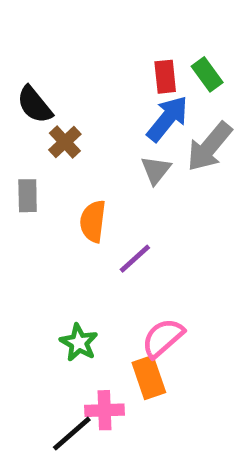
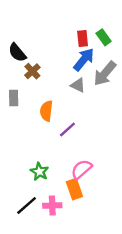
gray triangle: (156, 170) -> (78, 85), turned -42
black line: (72, 434) -> (27, 205), moved

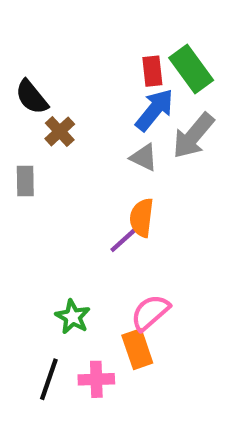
green rectangle: (104, 37) -> (191, 69), size x1.5
orange semicircle: (46, 111) -> (142, 218), moved
black line: (27, 205) -> (49, 379), turned -30

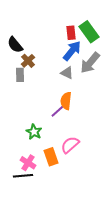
gray rectangle: (25, 181) -> (20, 75), moved
green star: (73, 317) -> (34, 132), moved
orange rectangle: (137, 349) -> (51, 157), moved
black line: (49, 379) -> (23, 176), turned 66
pink cross: (96, 379) -> (28, 163), moved, turned 35

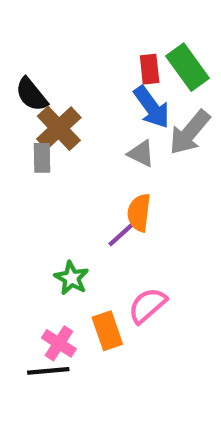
blue arrow: (72, 51) -> (152, 107), turned 105
brown cross: (28, 61) -> (59, 128), size x1.5

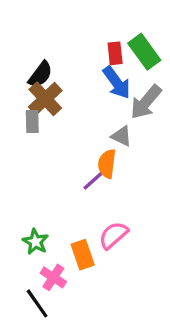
black semicircle: (31, 95) -> (40, 74), moved, turned -104
gray triangle: (141, 154) -> (122, 136), moved
green star: (71, 278) -> (35, 242), moved
pink cross: (59, 343) -> (53, 277), moved
black line: (48, 371) -> (37, 303), moved, turned 60

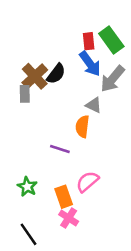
black semicircle: (40, 74) -> (56, 74), moved
purple line: (94, 180) -> (60, 149), moved, turned 60
pink cross: (53, 277) -> (69, 218), moved

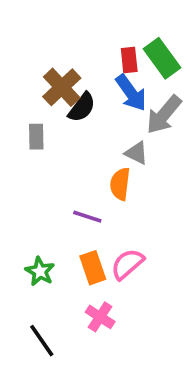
brown cross: (35, 76) -> (62, 87), moved
orange rectangle: (64, 197) -> (93, 268), moved

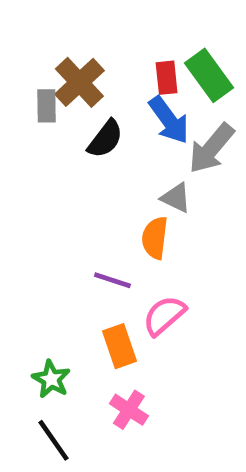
brown cross: (62, 87) -> (79, 82), moved
gray rectangle: (36, 137) -> (46, 106), moved
pink semicircle: (127, 264) -> (164, 316), moved
green star: (40, 271) -> (51, 379), moved

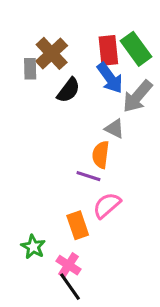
red rectangle: (167, 78) -> (108, 50), size x1.4
purple line: (112, 280) -> (88, 176), moved
pink cross: (129, 410) -> (68, 265), moved
black line: (54, 440) -> (70, 287), moved

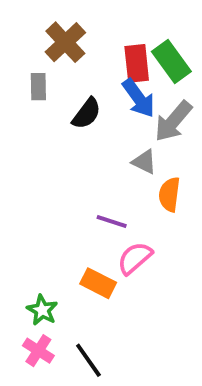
brown cross: (52, 53) -> (65, 42), moved
orange semicircle: (101, 155) -> (169, 194), moved
orange rectangle: (78, 225) -> (98, 283), turned -44
pink cross: (68, 265) -> (38, 351), moved

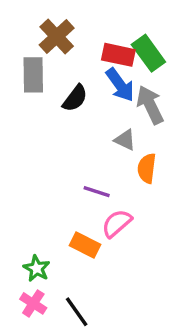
red rectangle: (137, 63) -> (118, 55), turned -72
gray rectangle: (38, 87) -> (33, 75), size x1.5
gray arrow: (173, 121) -> (150, 105), turned 114

